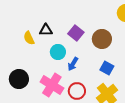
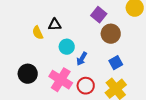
purple square: (76, 33) -> (99, 15), moved
blue square: (107, 68) -> (116, 63), turned 32

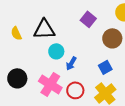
black triangle: (55, 25) -> (44, 29), size x1.6
yellow semicircle: (38, 33) -> (16, 33), moved
brown circle: (111, 34) -> (112, 38), moved

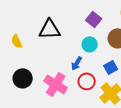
yellow semicircle: (16, 33) -> (17, 41), moved
cyan circle: (56, 51) -> (90, 44), moved
red circle: (75, 90) -> (87, 81), moved

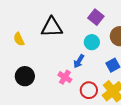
red circle: (87, 81) -> (89, 90), moved
pink cross: (56, 84) -> (65, 77), moved, size x0.6

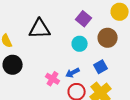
blue arrow: (79, 61) -> (73, 73), moved, turned 32
black circle: (25, 76) -> (13, 65), moved

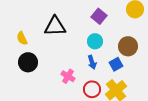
brown circle: (108, 38) -> (128, 46), moved
blue arrow: (73, 73) -> (92, 62), moved, turned -80

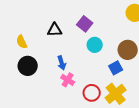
purple square: (99, 16) -> (85, 24), moved
black triangle: (55, 26) -> (55, 30), size x0.7
blue arrow: (92, 62) -> (62, 63), moved

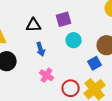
purple square: (85, 24) -> (64, 19), turned 35
blue arrow: (62, 63) -> (41, 49), moved

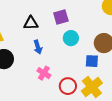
blue square: (95, 63) -> (92, 61), turned 32

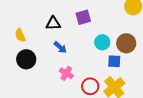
cyan circle: (71, 38) -> (102, 42), moved
blue arrow: (38, 47) -> (60, 47), turned -32

